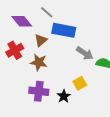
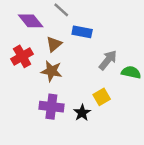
blue rectangle: (64, 30) -> (82, 32), size x0.7
gray arrow: (85, 53) -> (108, 60), turned -84

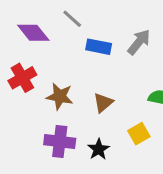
brown triangle: (54, 44) -> (103, 103), moved
gray arrow: (108, 60) -> (139, 42), moved
yellow square: (102, 97) -> (139, 134), moved

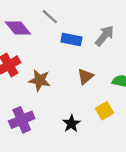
brown triangle: (103, 103) -> (85, 76), moved
purple cross: (60, 141) -> (22, 120), moved, turned -30

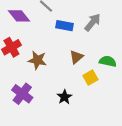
yellow square: (105, 111) -> (90, 78), moved
purple cross: (22, 120) -> (22, 94), turned -30

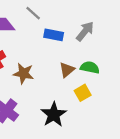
green semicircle: (108, 61) -> (90, 67), moved
black star: (64, 97) -> (54, 114), size x1.5

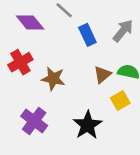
blue rectangle: (54, 35) -> (87, 35), turned 54

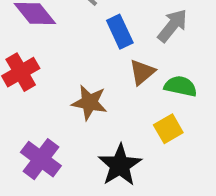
brown triangle: (102, 74) -> (142, 72), moved
brown star: (53, 79) -> (89, 102), moved

